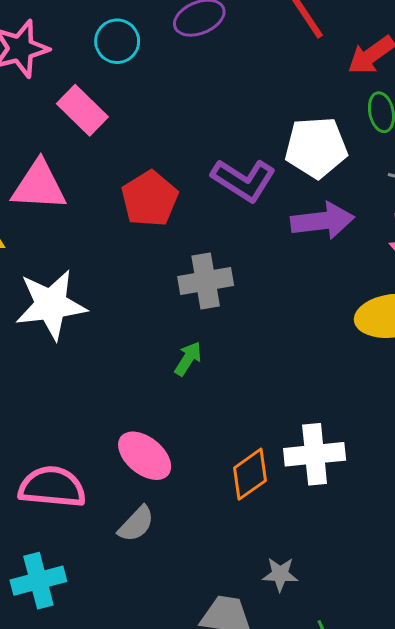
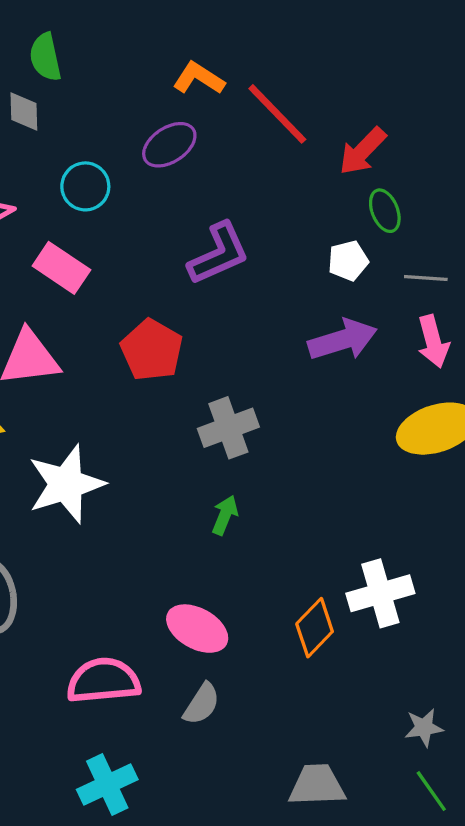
white pentagon: (316, 147) -> (348, 261), moved, size x0.6
purple L-shape: (243, 180) -> (219, 254), moved, turned -46
gray star: (280, 574) -> (424, 728), moved

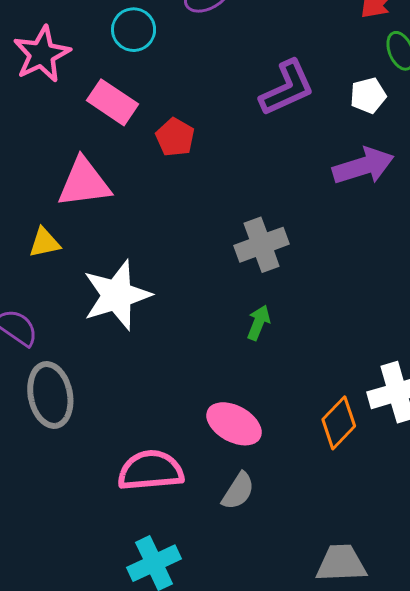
purple L-shape: (219, 254) -> (287, 88), moved
red pentagon: (152, 350) -> (175, 137), moved, size x0.7

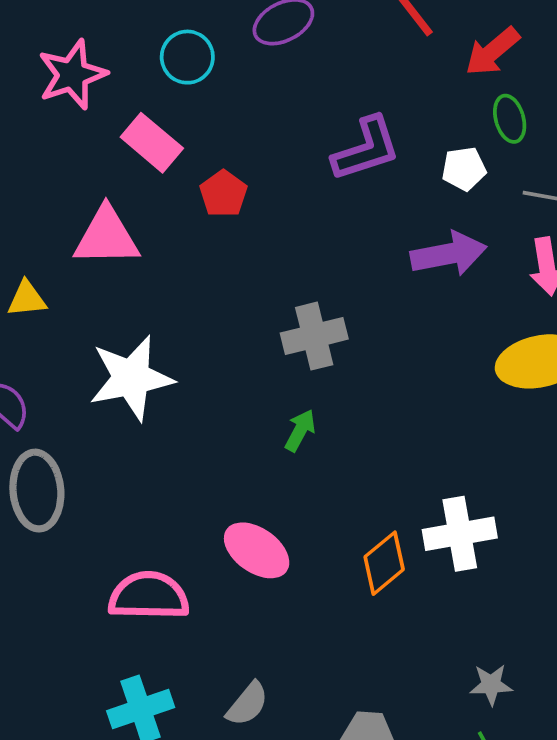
yellow triangle: (44, 243) -> (27, 299), moved
gray semicircle: (238, 491) -> (247, 704), moved

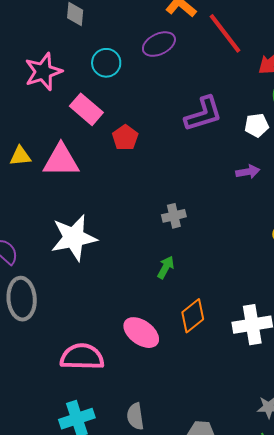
purple arrow: (449, 254) -> (248, 172), size x0.6
yellow triangle: (27, 299) -> (20, 156), moved
gray cross: (314, 336) -> (174, 216), size x0.7
orange diamond: (384, 563) -> (193, 316), moved
gray semicircle: (247, 704) -> (135, 416), turned 132

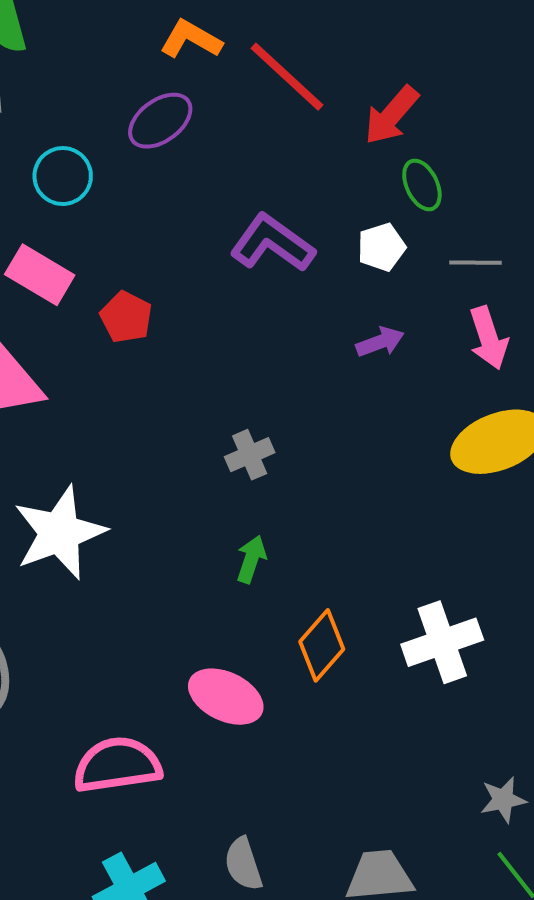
purple L-shape: (203, 114) -> (272, 243), turned -117

